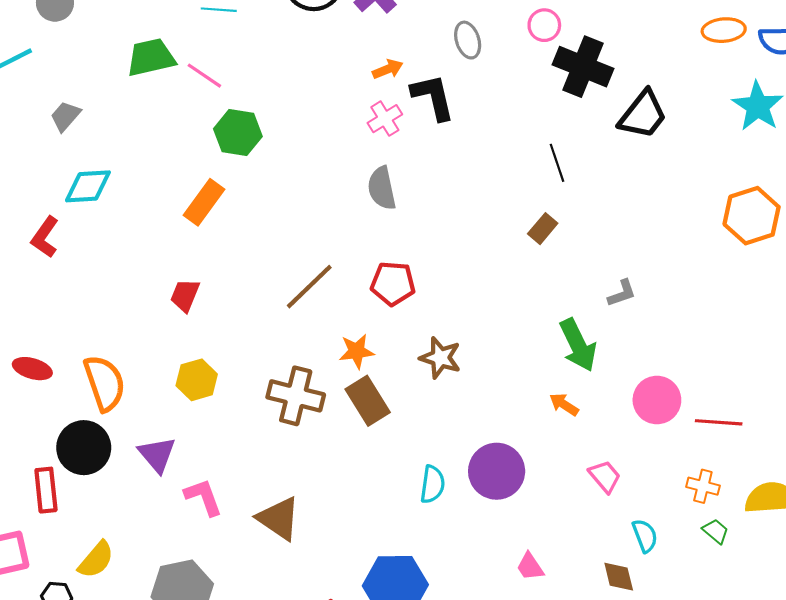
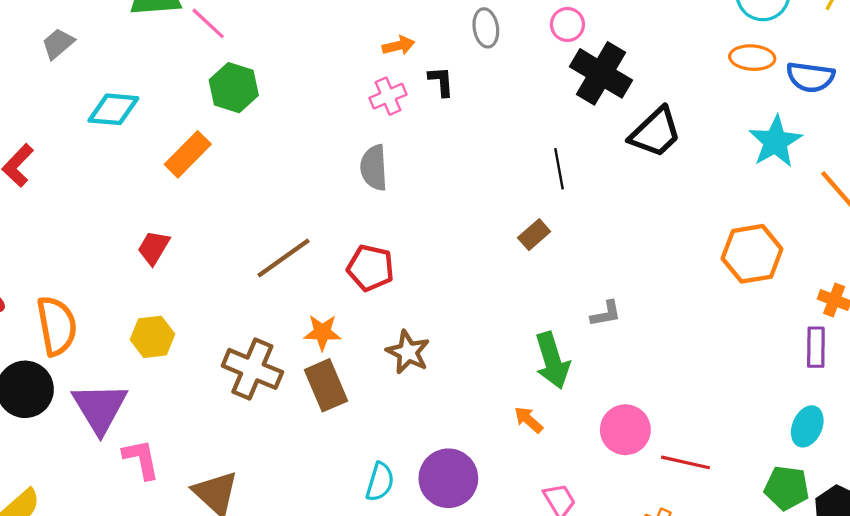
black L-shape: (433, 97) -> (441, 81), size x0.6
cyan diamond: (88, 186) -> (113, 109), moved
purple triangle: (157, 454) -> (100, 408), size x1.4

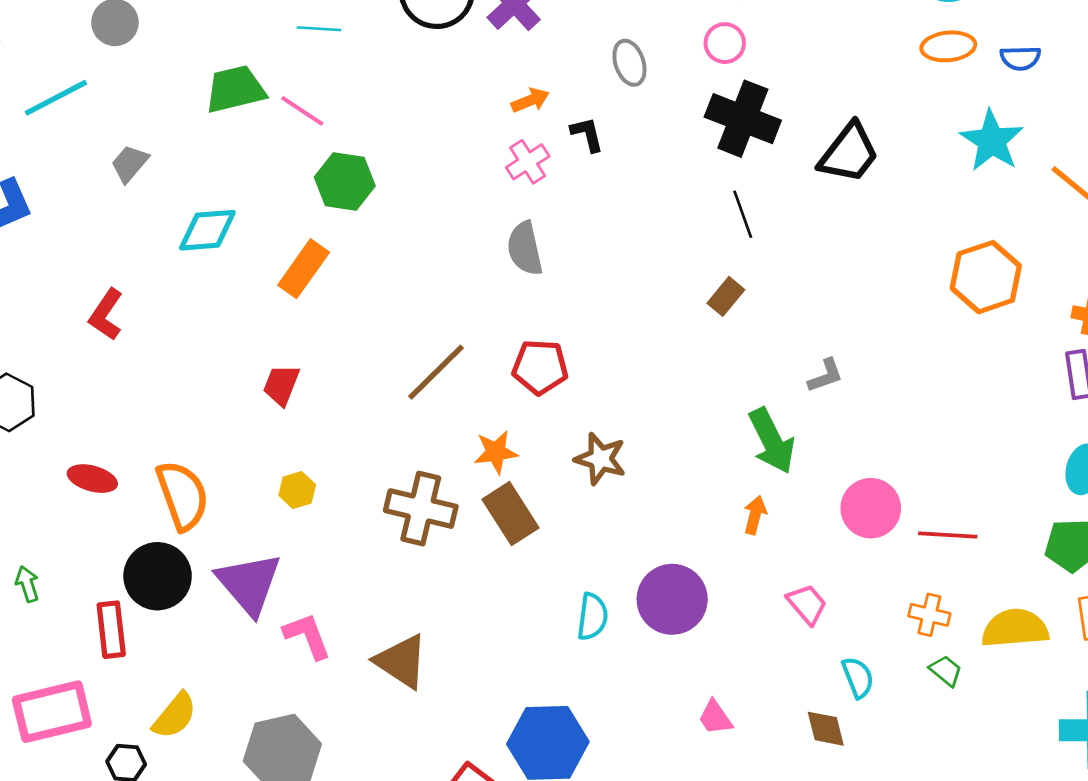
black cross: (601, 73) -> (743, 119), moved
blue semicircle: (810, 77) -> (1020, 58), size x0.7
yellow hexagon: (152, 337) -> (297, 490), size x0.7
orange arrow: (528, 420) -> (755, 515), turned 72

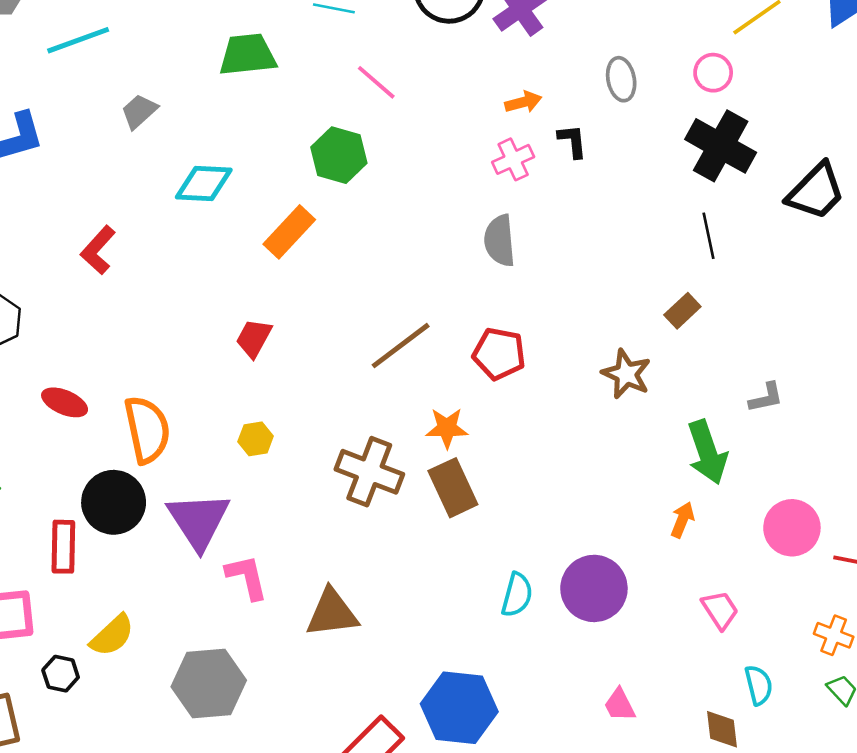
pink line: (302, 111) -> (376, 82), moved
brown star: (600, 459) -> (626, 374), moved
brown triangle: (401, 661) -> (332, 613), turned -48

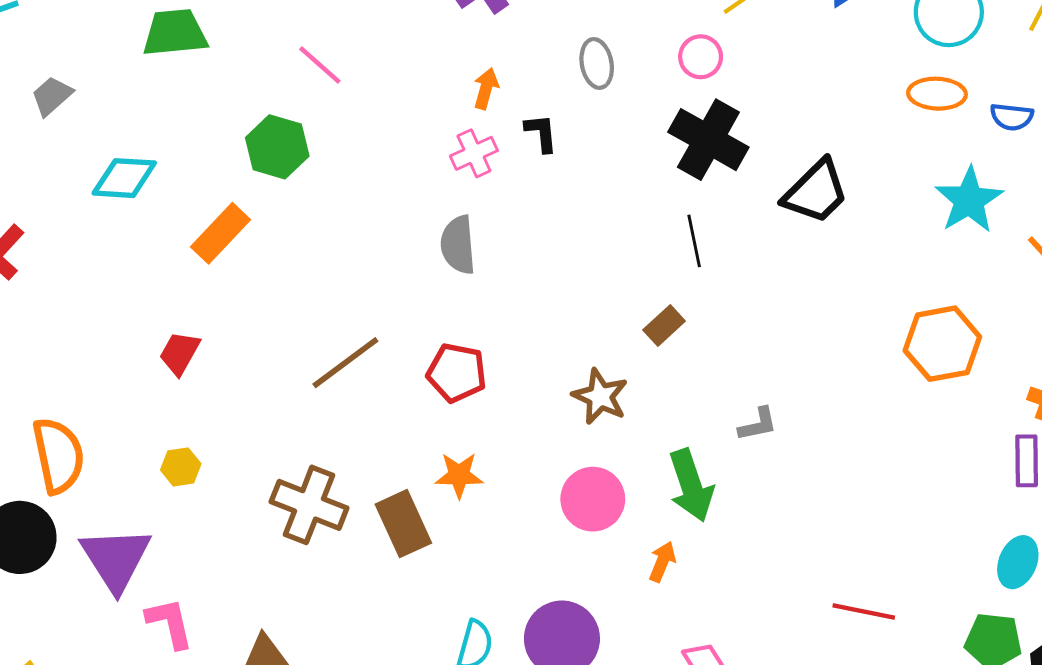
orange arrow: (523, 102) -> (486, 89), turned -60
orange star: (447, 428) -> (459, 475), moved
pink circle: (792, 528) -> (593, 499), moved

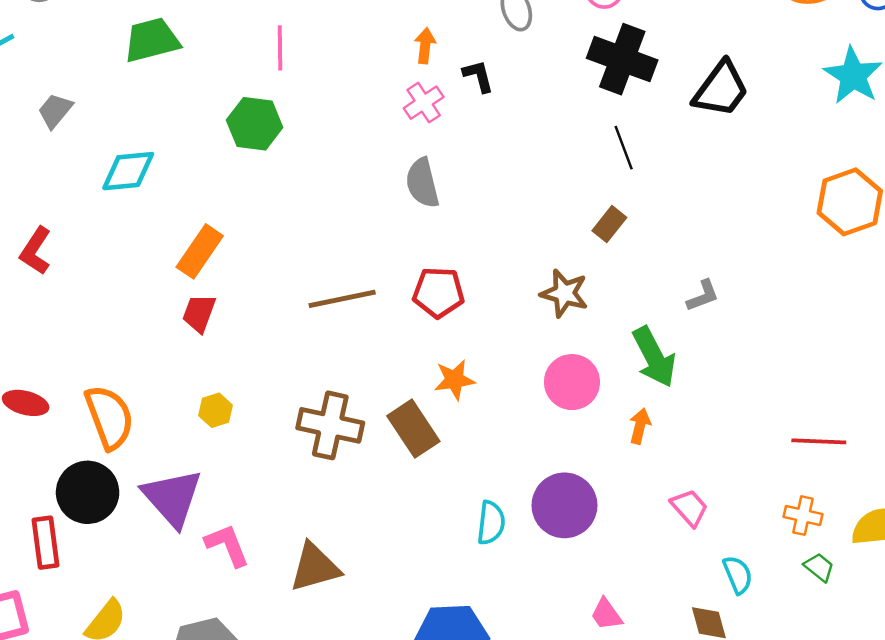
pink line: (320, 65) -> (280, 48), turned 57
orange rectangle: (220, 233) -> (200, 251), moved
brown line: (345, 363) -> (342, 299), turned 34

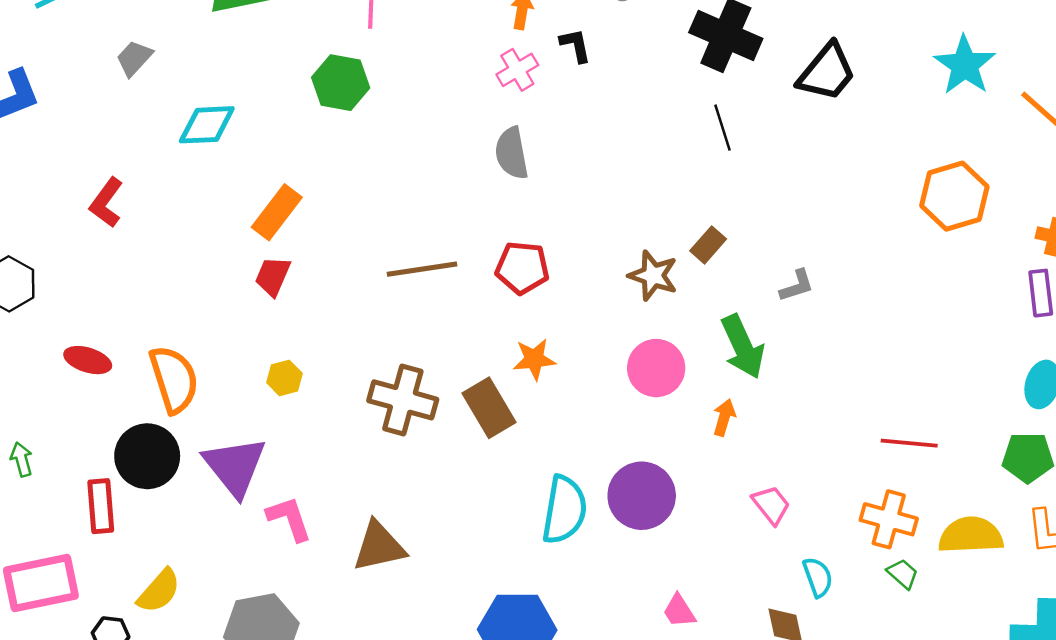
brown rectangle: (609, 224) -> (708, 245), moved
orange cross: (803, 516) -> (889, 519), size x1.4
cyan semicircle: (491, 523) -> (564, 510), size x1.5

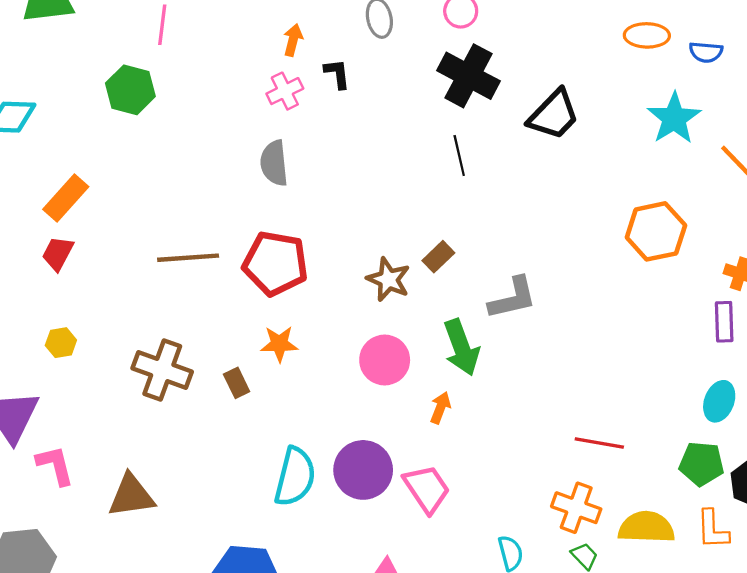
red pentagon: (522, 268) -> (275, 263), size x1.4
gray L-shape: (797, 286) -> (513, 298), size x1.6
brown rectangle: (489, 408) -> (237, 383), size x0.6
pink trapezoid: (771, 505) -> (427, 489), moved, size x1.4

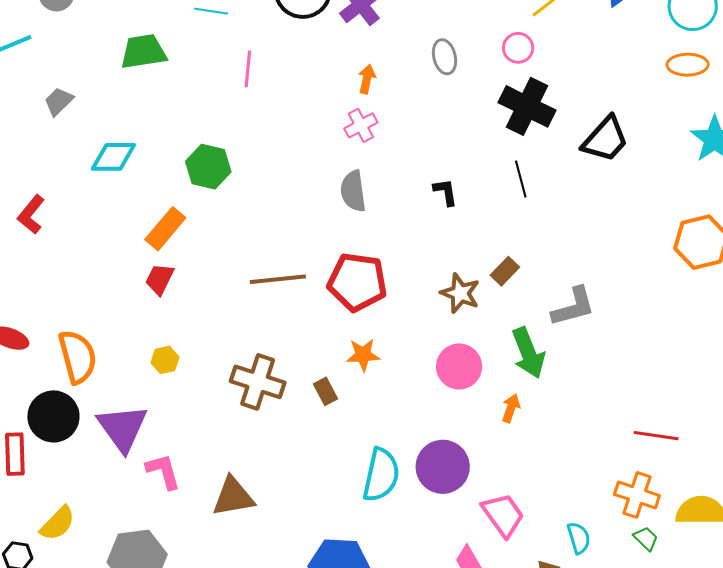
black L-shape: (337, 74) -> (445, 192), moved
green hexagon: (130, 90) -> (208, 167), moved
pink trapezoid: (427, 489) -> (503, 515), moved

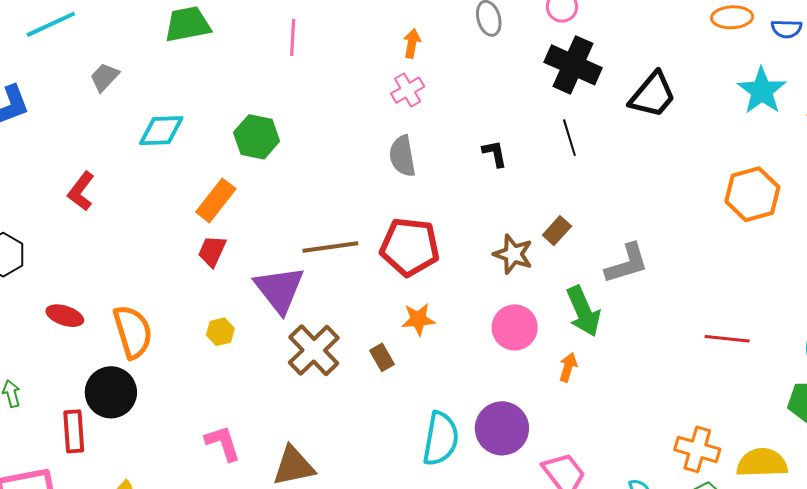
brown cross: (258, 382) -> (314, 350), turned 30
purple triangle: (122, 428) -> (279, 289), moved
red line: (656, 436) -> (727, 339), moved

